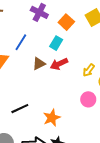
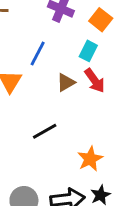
red arrow: (59, 64) -> (95, 81), turned -96
black line: (20, 109) -> (45, 131), moved

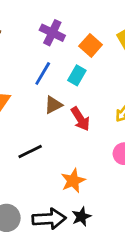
blue line: (38, 54) -> (43, 74), moved
red arrow: (95, 81) -> (80, 119), moved

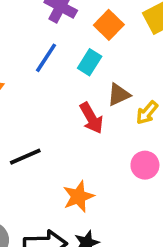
brown triangle: (53, 105) -> (119, 95), moved

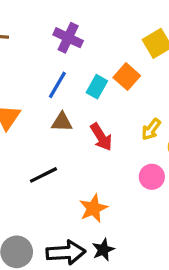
orange square: (109, 25) -> (127, 77), moved
brown triangle: (119, 95) -> (62, 122), moved, turned 30

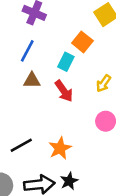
cyan rectangle: (97, 87) -> (66, 62), moved
black line: (44, 175) -> (21, 145), moved

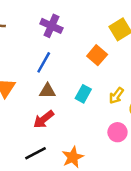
cyan rectangle: (66, 62) -> (83, 94), moved
red arrow: (64, 91) -> (44, 119), moved, turned 85

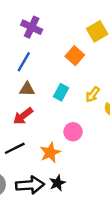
pink circle: (117, 132) -> (73, 132), moved

